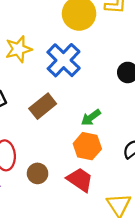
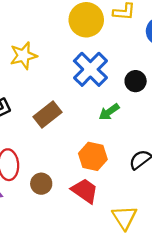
blue cross: (64, 60) -> (90, 69), moved
green arrow: (91, 117) -> (109, 112), moved

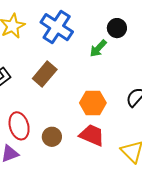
blue cross: (90, 69) -> (57, 27), moved
green arrow: (109, 112) -> (98, 48), moved

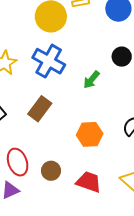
black circle: (117, 28) -> (122, 57), moved
red trapezoid: (92, 135) -> (89, 182), moved

